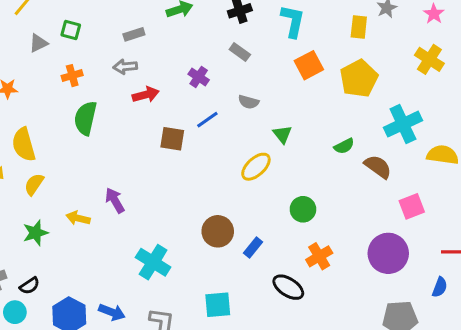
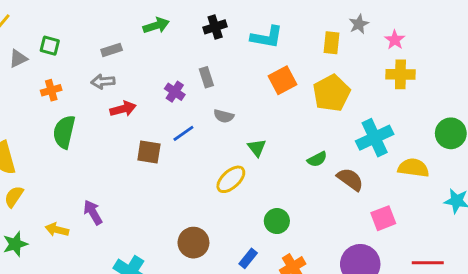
pink star: (434, 14) -> (395, 40), moved
cyan L-shape: (293, 21) -> (267, 37), turned 88
gray rectangle: (240, 52) -> (206, 77), moved, turned 36
yellow cross: (429, 59) -> (400, 74), turned -32
blue rectangle: (253, 247) -> (248, 258), moved

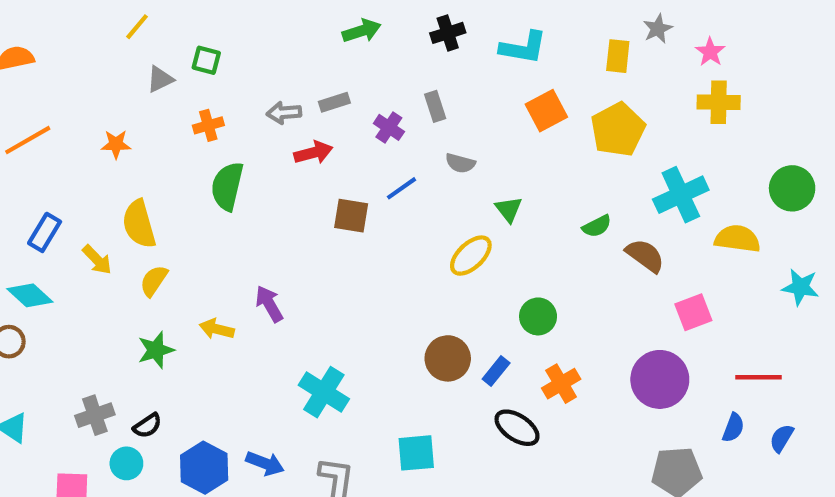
gray rectangle: (112, 50) -> (334, 102), moved
brown circle: (193, 243) -> (448, 358), moved

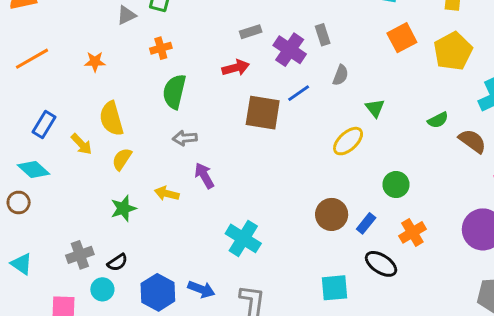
gray arrow: (284, 113) -> (185, 138), moved
purple cross: (389, 127) -> (290, 50), size x1.5
gray semicircle: (460, 163) -> (341, 75), turned -84
brown square: (351, 216) -> (263, 113), size x1.4
cyan square: (416, 453) -> (335, 288), moved

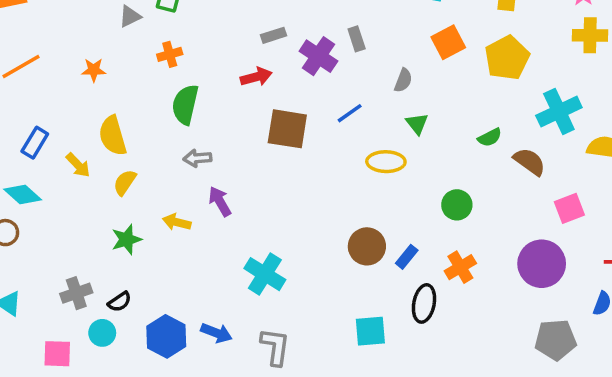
gray semicircle: (341, 75) -> (403, 80), moved
blue line: (299, 93) -> (350, 113), moved
yellow ellipse: (348, 141) -> (386, 162), turned 44
green circle: (396, 185) -> (457, 205), moved
black ellipse: (381, 264) -> (424, 303), turned 68

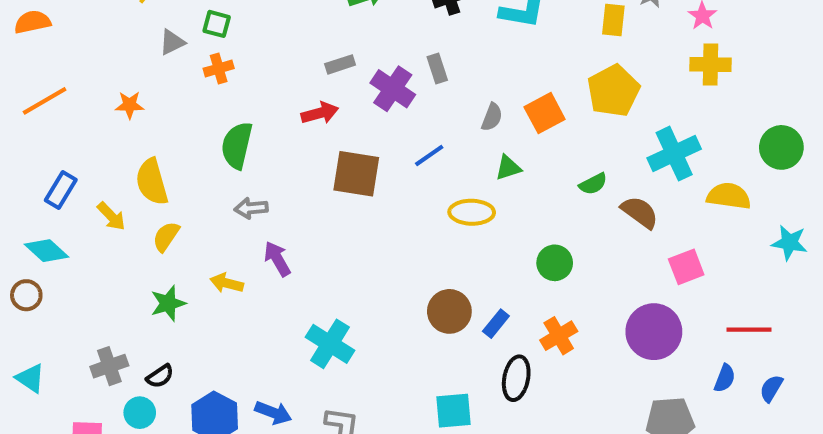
orange square: (448, 42) -> (545, 113), moved
orange cross: (170, 54) -> (219, 68), moved
green triangle: (417, 124) -> (508, 168), turned 50

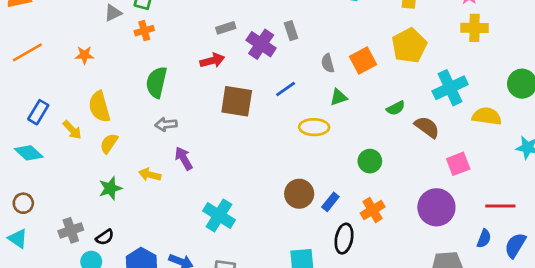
gray semicircle: (492, 117) -> (328, 63), turned 144
brown circle: (26, 295) -> (23, 203), moved
blue semicircle: (771, 388) -> (515, 245), size x1.4

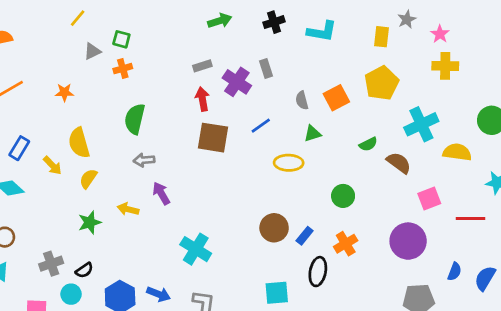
red arrow: (212, 61) -> (202, 99), moved, turned -85
red line: (500, 206) -> (470, 218), moved

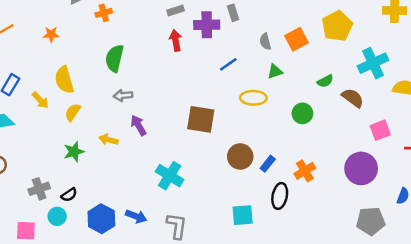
purple cross: (237, 82) -> (207, 25), turned -35
brown square: (213, 138) -> (201, 119), moved
green circle: (343, 196) -> (302, 113), moved

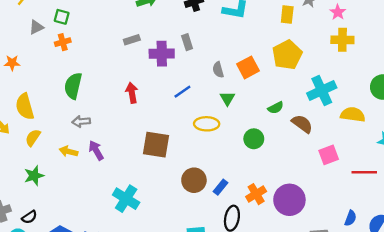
red arrow: (176, 40) -> (132, 93), moved
green triangle: (275, 72) -> (227, 99), turned -42
yellow arrow: (109, 140) -> (69, 151), moved
purple circle: (361, 168) -> (289, 200), moved

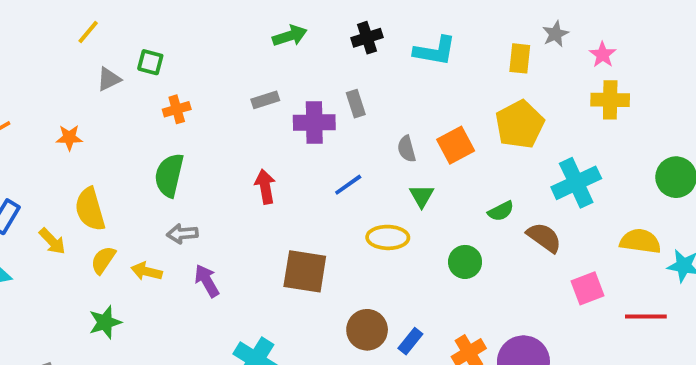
orange cross: (63, 42) -> (177, 109), moved
yellow semicircle: (353, 115) -> (640, 241), moved
yellow arrow: (69, 151) -> (147, 271), moved

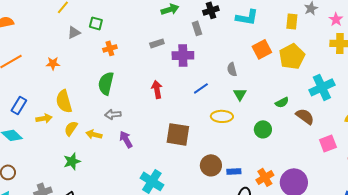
gray rectangle: (356, 104) -> (197, 28), moved
orange square: (456, 145) -> (262, 49), moved
yellow arrow: (52, 241) -> (44, 118), turned -56
blue rectangle: (410, 341) -> (234, 171), turned 48

